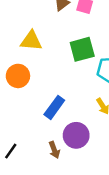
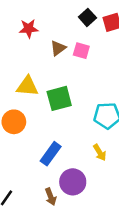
green square: (82, 49) -> (59, 98), moved

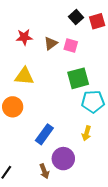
red star: (29, 29) -> (24, 37), moved
green square: (59, 98) -> (78, 78), moved
yellow arrow: (100, 152) -> (87, 133), turned 48

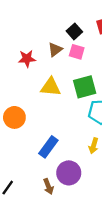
black square: (76, 17) -> (74, 31), moved
red star: (24, 37) -> (27, 59), moved
yellow triangle: (24, 76) -> (51, 87), moved

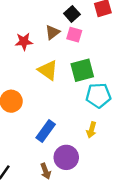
yellow triangle: (51, 87) -> (48, 70), turned 30

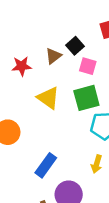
black square: (72, 14) -> (75, 46), moved
pink square: (74, 35) -> (88, 66), moved

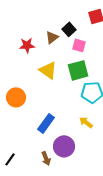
yellow arrow: (97, 164) -> (86, 122), turned 112

